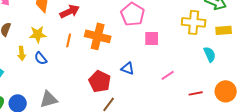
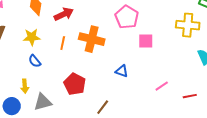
yellow arrow: (22, 53) -> (25, 86), moved
pink line: (168, 75) -> (162, 86), moved
red pentagon: (100, 81) -> (75, 84), moved

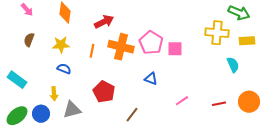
red arrow: (64, 14) -> (104, 22), moved
pink pentagon: (127, 17) -> (151, 43), moved
blue semicircle: (35, 61) -> (64, 69), turned 152
pink line: (162, 86) -> (182, 101), moved

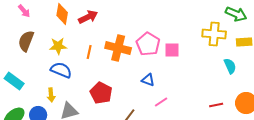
red arrow: (104, 22) -> (88, 17), moved
brown semicircle: (29, 40) -> (26, 41), size x1.5
blue semicircle: (64, 69) -> (61, 70), size x1.5
pink line: (182, 101) -> (161, 102), moved

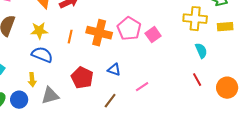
pink square: (172, 50) -> (153, 35), turned -35
cyan semicircle: (230, 66) -> (201, 51), moved
blue triangle: (148, 80) -> (114, 70), moved
red line: (216, 105) -> (197, 80), moved, turned 72

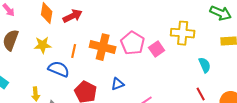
yellow cross: (195, 19) -> (183, 33), moved
blue semicircle: (42, 55) -> (59, 69), moved
blue triangle: (114, 70) -> (118, 84), turned -40

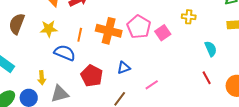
yellow cross: (183, 33) -> (189, 17), size x0.6

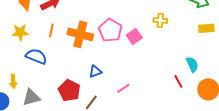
orange line: (80, 35) -> (51, 30), moved
cyan semicircle: (211, 49) -> (192, 64), moved
red pentagon: (92, 76) -> (69, 90), moved

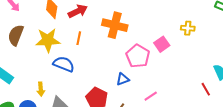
pink pentagon: (110, 30) -> (138, 56), moved
yellow star: (20, 32) -> (48, 40), size x1.4
orange cross: (80, 34) -> (115, 25), moved

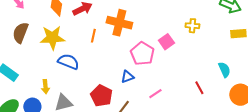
orange line: (79, 38) -> (93, 36), moved
red line: (206, 89) -> (199, 88), moved

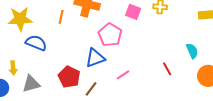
pink square: (166, 42) -> (133, 12), moved, turned -35
blue triangle: (127, 77) -> (95, 58), size x1.5

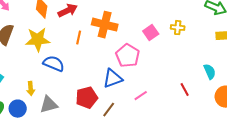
pink square: (133, 12) -> (151, 33), turned 35
red pentagon: (69, 77) -> (87, 98), turned 30

